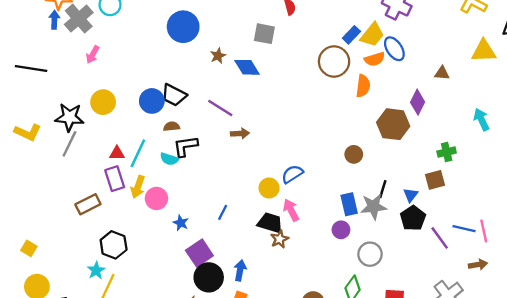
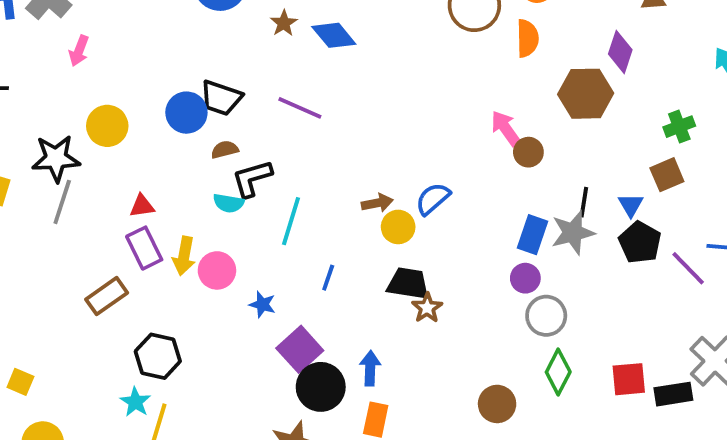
brown arrow: (240, 133) -> (377, 203), moved
cyan line: (138, 153) -> (291, 221), moved
blue rectangle: (349, 204) -> (533, 235), turned 40
pink arrow: (291, 210) -> (506, 128), moved
gray circle: (370, 254) -> (546, 316), moved

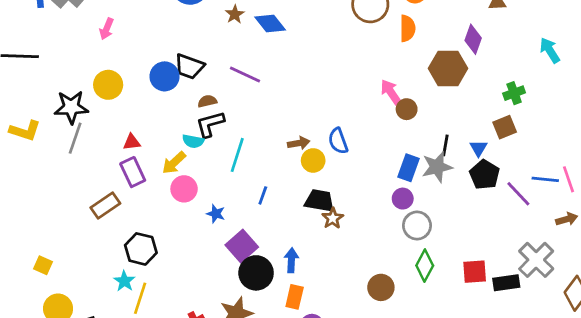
pink arrow: (79, 51) -> (107, 29), moved
brown semicircle: (225, 150) -> (207, 101), moved
blue semicircle: (433, 199) -> (338, 141), turned -70
yellow arrow: (184, 256) -> (174, 163), moved, turned 35

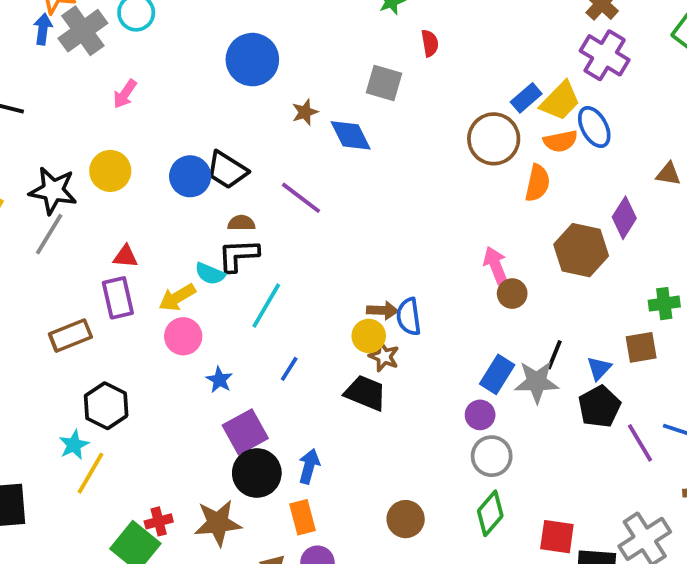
brown arrow: (299, 143) -> (383, 310), moved
brown star: (333, 218) -> (384, 356), moved, turned -30
brown circle: (381, 287) -> (406, 519), moved
orange rectangle: (295, 297) -> (302, 517), turned -40

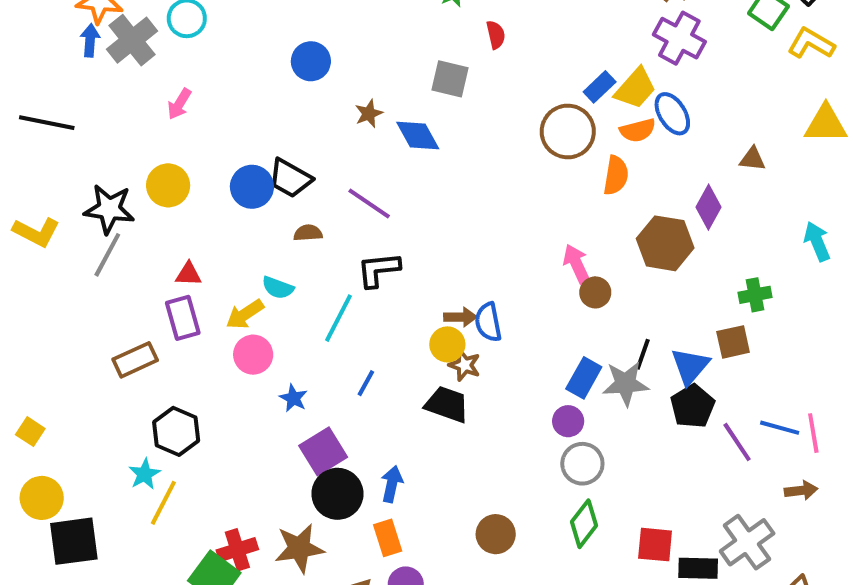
blue circle: (252, 60) -> (311, 61), size x0.7
black L-shape: (238, 255) -> (378, 270), moved
blue triangle: (599, 368) -> (690, 366), size x1.5
red cross: (159, 521) -> (237, 550), size x1.4

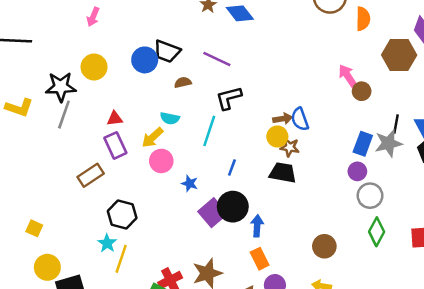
black circle: (337, 494) -> (233, 207), moved

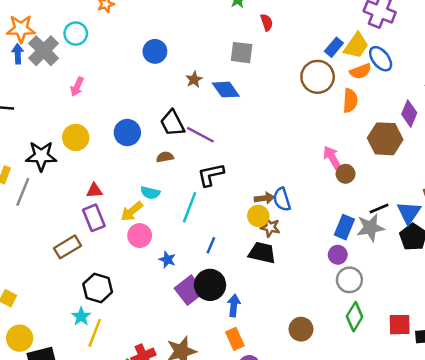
black trapezoid: (167, 51) -> (172, 123), moved, turned 40
gray line: (64, 115) -> (23, 192), moved
black line: (396, 124) -> (379, 208), turned 54

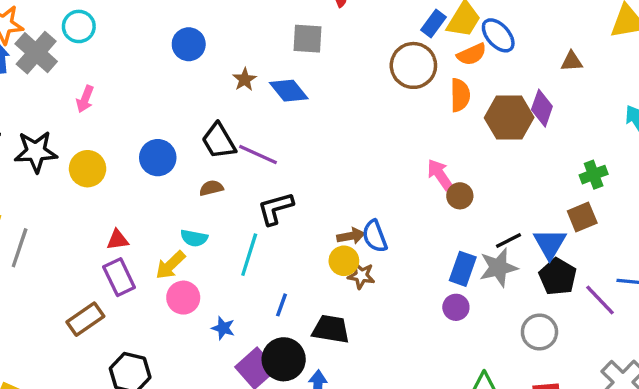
brown hexagon: (385, 139) -> (509, 118), moved
black star: (41, 156) -> (36, 152), moved
black trapezoid: (262, 253) -> (331, 329), moved
gray circle: (349, 280) -> (539, 332), moved

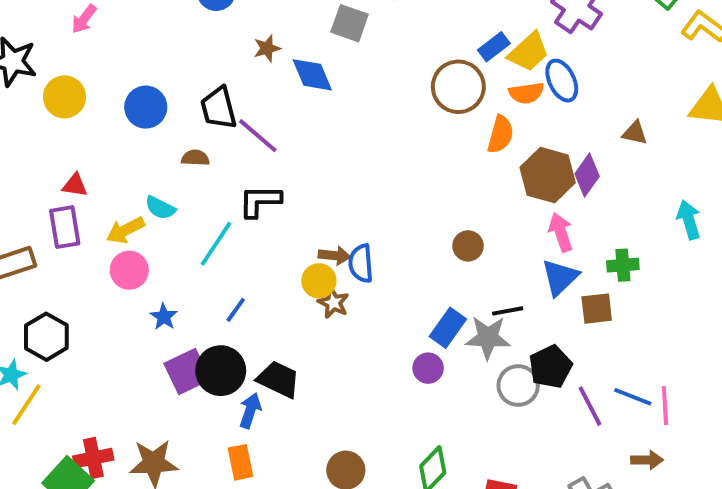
pink arrow: (440, 175) -> (561, 232), moved
blue triangle: (550, 244) -> (560, 277), moved
black trapezoid: (331, 329) -> (279, 379), moved
gray circle: (539, 332) -> (518, 386), moved

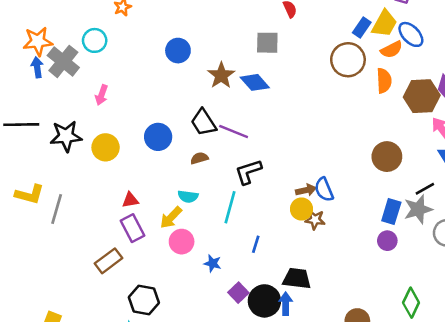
brown star: (267, 48) -> (221, 75), size x1.5
brown circle: (468, 246) -> (387, 157), size x1.5
black circle: (221, 371) -> (264, 301), moved
purple square: (187, 372) -> (238, 293), size x0.7

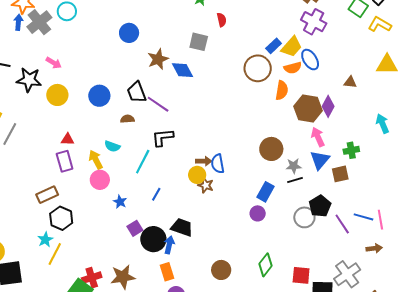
pink arrow: (102, 95) -> (54, 63), moved, turned -91
gray star: (418, 209) -> (294, 166), moved, size x0.7
yellow arrow: (171, 218) -> (96, 160), turned 96
brown rectangle: (108, 261) -> (47, 195), moved

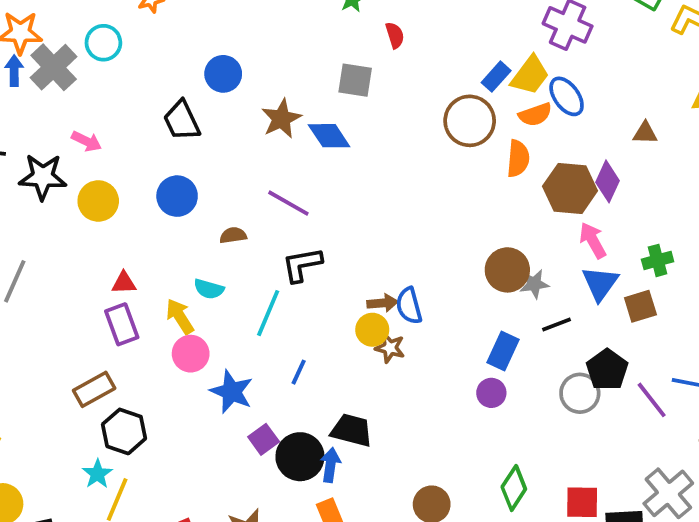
black trapezoid: (137, 92) -> (182, 121), moved
gray star: (294, 166) -> (534, 284), moved
blue star: (120, 202) -> (232, 392), size x1.6

